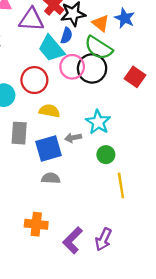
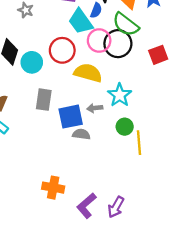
red square: (135, 77) -> (158, 55), turned 30
yellow semicircle: (49, 111) -> (88, 73), moved, size x1.4
gray semicircle: (51, 178) -> (81, 134), moved
yellow line: (121, 185) -> (139, 143), moved

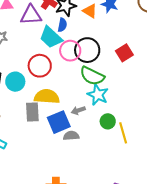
green semicircle: (126, 24) -> (92, 76), moved
yellow semicircle: (88, 73) -> (47, 96), moved

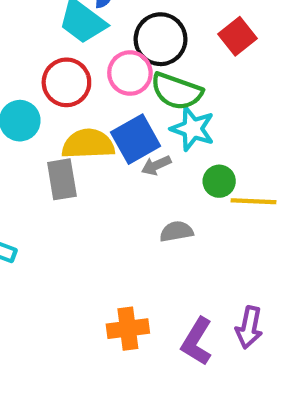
pink circle: (70, 51) -> (130, 73), moved
blue square: (59, 122) -> (136, 139), moved
yellow line: (123, 133) -> (253, 201), turned -65
gray semicircle: (71, 136) -> (176, 231), moved

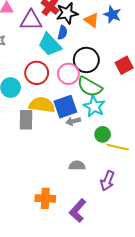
gray semicircle: (176, 231) -> (77, 165), moved
purple arrow: (249, 327) -> (107, 181), moved

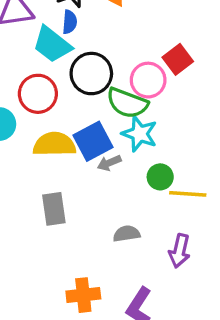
black circle: (86, 60) -> (91, 74), moved
pink circle: (68, 74) -> (148, 80), moved
gray rectangle: (26, 120) -> (54, 209), moved

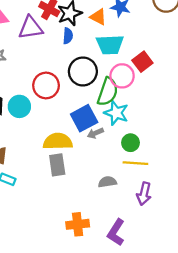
cyan trapezoid: (52, 45) -> (110, 45), moved, turned -40
green semicircle: (127, 103) -> (108, 92), turned -92
yellow semicircle: (54, 144) -> (58, 141), moved
yellow line: (188, 194) -> (135, 163), moved

